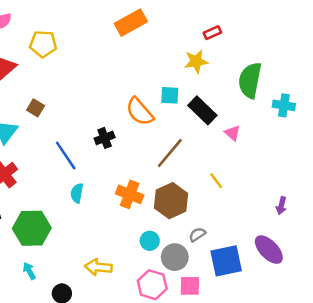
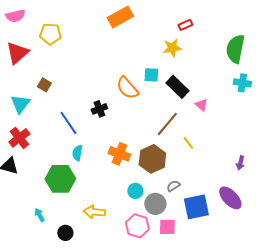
green semicircle: (250, 80) -> (235, 49), moved
brown line: (170, 153) -> (167, 124), moved
green hexagon: (32, 228) -> (60, 179), moved

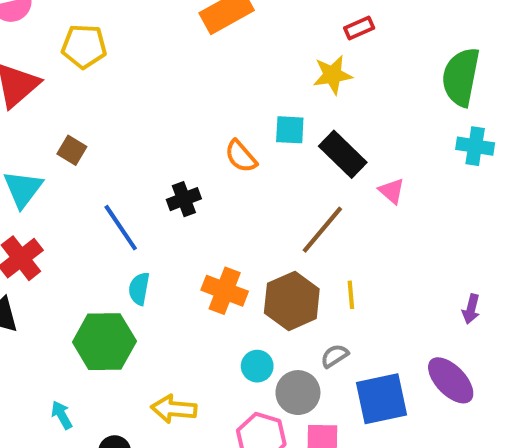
orange semicircle: (127, 88) -> (241, 156), size x0.7
yellow line: (188, 143) -> (351, 295), moved, turned 32

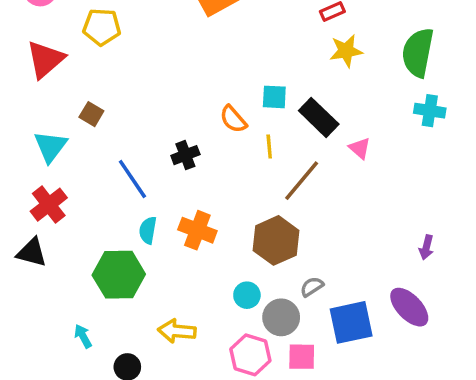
yellow star: (333, 75) -> (346, 51), moved
orange cross: (225, 291) -> (197, 230), moved
yellow line: (351, 295) -> (269, 146), moved

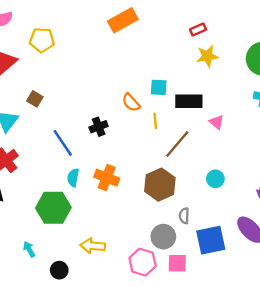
black rectangle: (319, 117) -> (189, 101), turned -44
gray semicircle: (312, 287) -> (184, 216), turned -56
cyan circle: (247, 295) -> (215, 179), moved

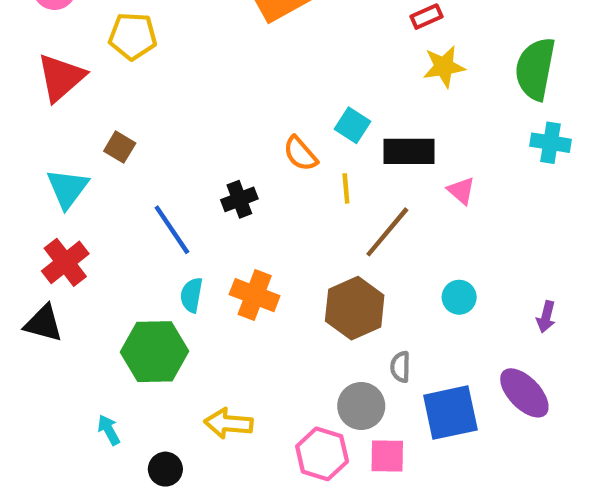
cyan square: (159, 87) -> (353, 125), turned 30

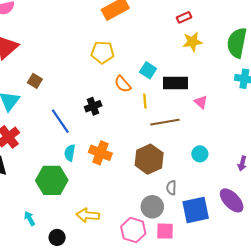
yellow pentagon: (133, 36) -> (103, 52), moved
brown line: (387, 232) -> (165, 122), turned 40

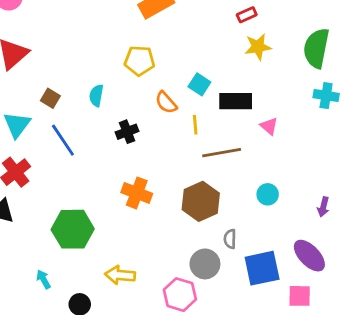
blue line: (60, 121) -> (63, 140), moved
cyan semicircle: (70, 153) -> (96, 96), moved
pink square: (165, 231) -> (300, 296), moved

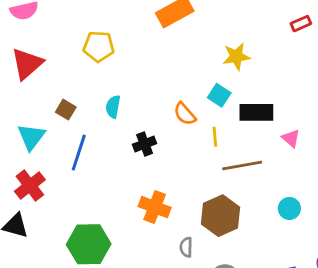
red rectangle: (247, 15) -> (301, 24), moved
yellow star: (258, 47) -> (236, 56), moved
yellow pentagon: (140, 61) -> (99, 46), moved
blue line: (63, 140) -> (79, 153), turned 52
gray semicircle: (230, 239) -> (186, 247), moved

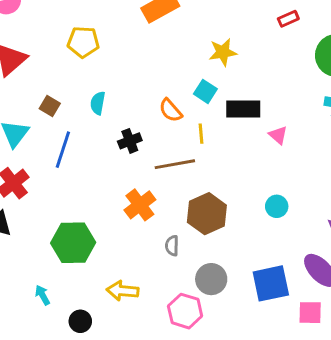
brown line: (242, 165) -> (175, 164), moved
orange cross: (155, 207) -> (140, 205), turned 32

